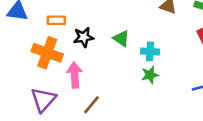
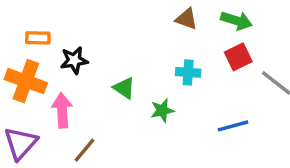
green triangle: (121, 38) -> (124, 88), moved
cyan cross: (150, 51) -> (188, 72), moved

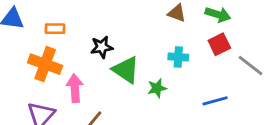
black star: (74, 60) -> (102, 47), moved
green triangle: (124, 88) -> (126, 70), size x1.5

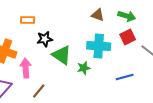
orange rectangle: (55, 29) -> (28, 20), moved
cyan cross: (178, 57) -> (99, 46), size x1.6

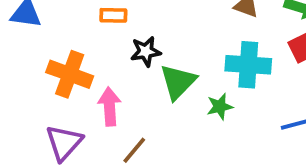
green triangle: (62, 55) -> (178, 82), turned 40

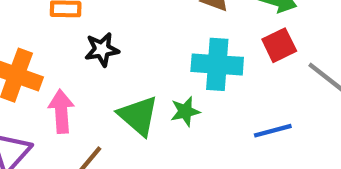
green triangle: (178, 82) -> (138, 116), moved, turned -33

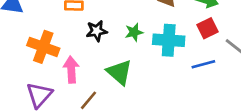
green star: (185, 111) -> (134, 32), moved
blue line: (273, 131) -> (203, 64), moved

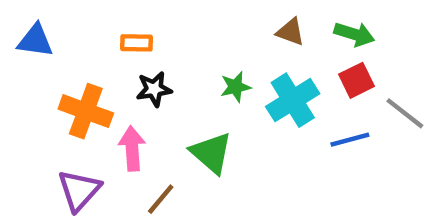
black star: (97, 31) -> (154, 89), moved
cyan cross: (169, 40) -> (293, 100), turned -36

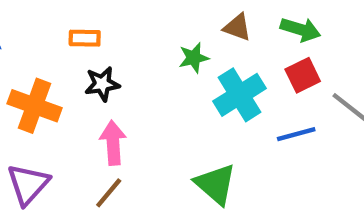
green star: (235, 87) -> (194, 58), moved
pink arrow: (132, 149) -> (113, 143), moved
green triangle: (211, 153) -> (215, 184), moved

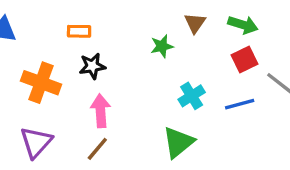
brown triangle: (237, 27) -> (195, 23), turned 45
cyan cross: (239, 95) -> (192, 96), moved, size x0.7
green triangle: (215, 184) -> (178, 142), turned 40

